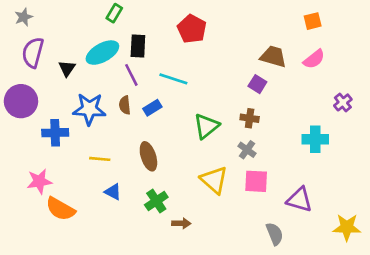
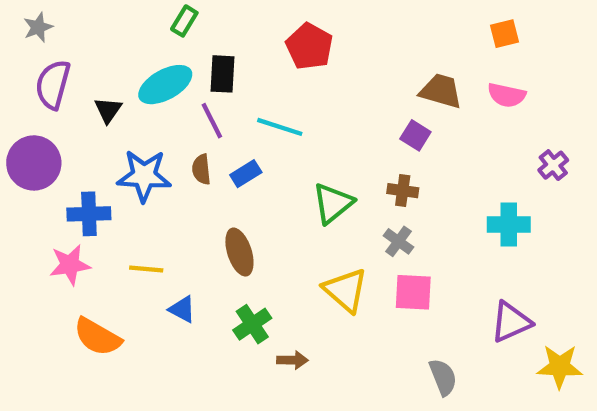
pink semicircle: (314, 59) -> (507, 95), turned 50
yellow line: (100, 159) -> (146, 269), moved
pink star: (39, 181) -> (70, 265), moved
purple triangle: (300, 200) -> (511, 322), moved, turned -40

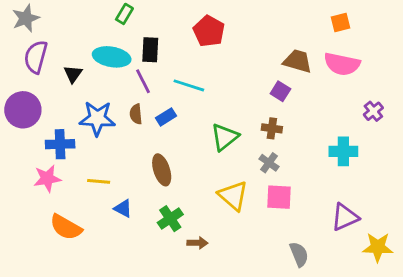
gray star: (38, 27) -> (26, 18), size x1.4
cyan ellipse: (165, 85) -> (112, 57), turned 39
pink semicircle: (507, 95) -> (342, 64), size x1.4

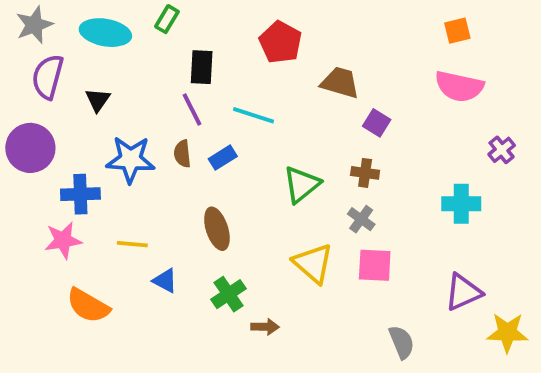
cyan ellipse: (112, 57) -> (105, 33), moved
brown trapezoid: (298, 61) -> (340, 83), moved

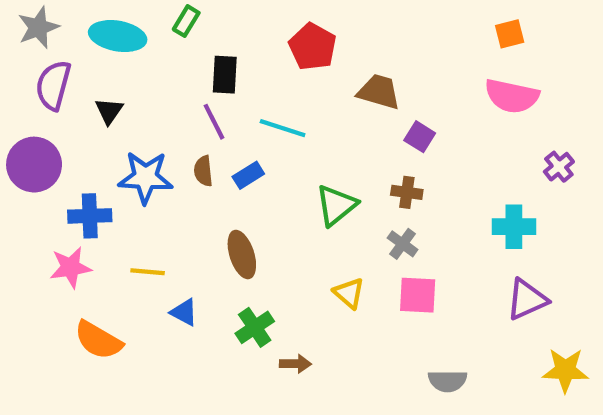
yellow triangle: (313, 263) -> (349, 293), size x0.7
purple triangle: (463, 292) -> (527, 300), moved
gray semicircle: (402, 342) -> (448, 381), turned 112

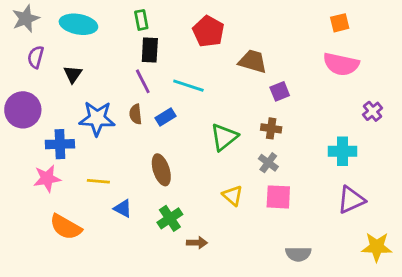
green rectangle: (186, 21) -> (141, 20), moved, turned -42
purple semicircle: (53, 85) -> (36, 57), size x0.7
purple square: (420, 137) -> (280, 91), turned 36

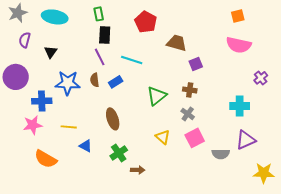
pink square: (278, 197) -> (195, 138), turned -30
gray semicircle: (298, 254) -> (221, 154), moved

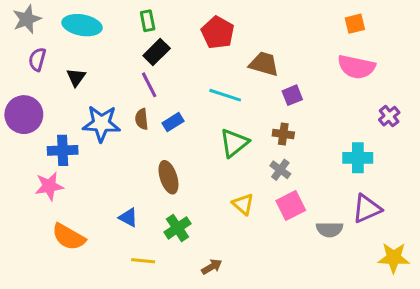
black rectangle: (105, 35) -> (157, 52), turned 42
cyan line: (132, 60) -> (225, 95), moved
yellow line: (69, 127) -> (143, 261), moved
brown arrow: (138, 170) -> (212, 267), moved, turned -32

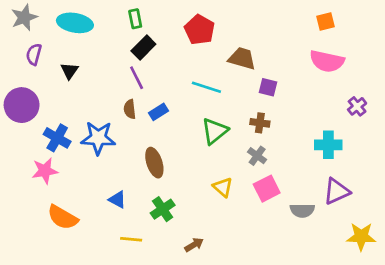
purple square: (292, 95) -> (268, 87), turned 36
blue star: (101, 124) -> (98, 138), moved
blue cross: (63, 150) -> (57, 138), turned 32

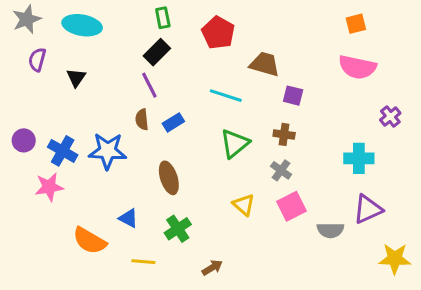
green rectangle: (135, 19) -> (163, 18), moved
purple circle: (22, 105) -> (24, 140), moved, size x0.6
orange semicircle: (63, 217) -> (90, 241), moved

